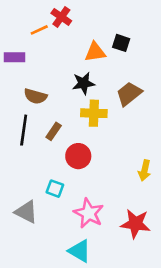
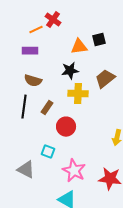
black square: (121, 43) -> (99, 40), turned -32
purple rectangle: (15, 57) -> (30, 51), moved

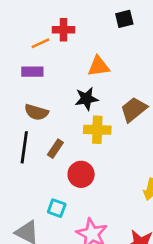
red cross: (53, 20) -> (63, 30), turned -35
black square: (99, 40) -> (124, 19), moved

